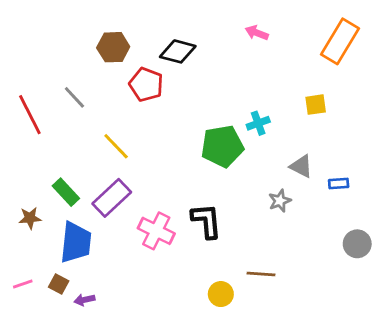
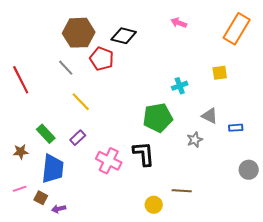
brown hexagon: (113, 47) -> (79, 33), size x1.4
gray line: (74, 97) -> (66, 68), moved
green pentagon: (222, 146) -> (158, 118), moved
purple rectangle: (112, 198) -> (78, 138), size x0.6
pink line: (23, 284) -> (20, 189), moved

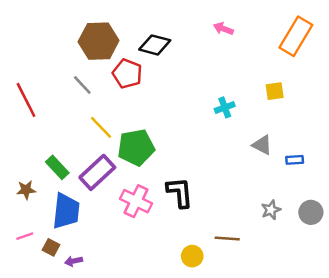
green pentagon: (158, 118) -> (136, 147), moved
purple rectangle: (78, 138) -> (97, 172), size x1.8
gray star: (195, 140) -> (271, 210), moved

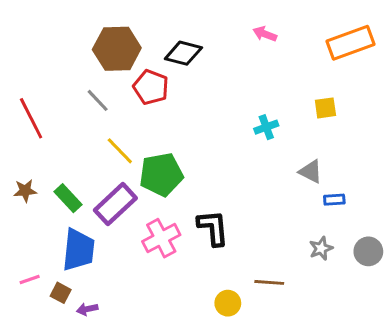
orange rectangle: (296, 36) -> (351, 43), turned 39
blue rectangle: (295, 160) -> (334, 200), moved
brown star: (26, 190) -> (25, 191), moved
pink cross: (136, 201) -> (161, 238), turned 36

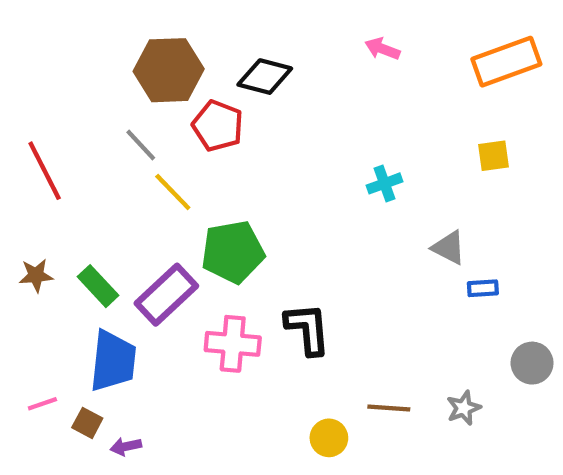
yellow square: (325, 108) -> (494, 156), moved
yellow line: (120, 151) -> (173, 192), moved
pink cross: (161, 238) -> (233, 344), turned 33
gray star: (321, 248) -> (464, 408), moved

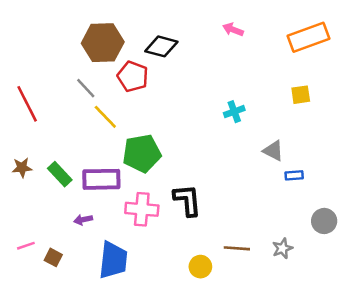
purple rectangle: (166, 295) -> (101, 179), turned 42
blue trapezoid: (113, 361) -> (113, 260), moved
purple arrow: (126, 446) -> (83, 220), moved

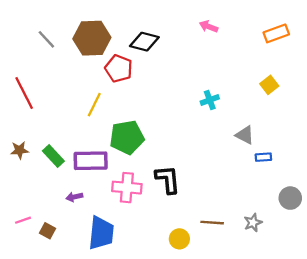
orange rectangle: (308, 37) -> (276, 33), size x0.7
gray line: (86, 88) -> (46, 39), moved
yellow square: (301, 95) -> (269, 85), turned -30
yellow line: (105, 117) -> (94, 105), turned 70

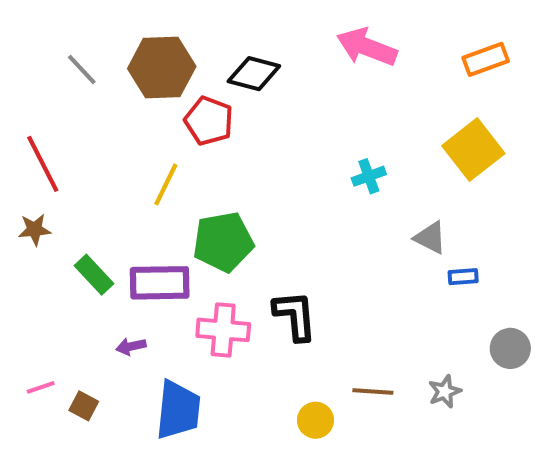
pink arrow: (209, 26) -> (367, 47), size x1.8
yellow square: (269, 85) -> (473, 150), size x1.8
brown star: (19, 150) -> (35, 229), moved

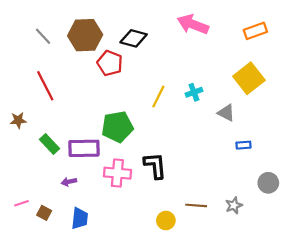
red line: (43, 164) -> (45, 86), moved
yellow line: (166, 184) -> (158, 97), moved
gray triangle: (430, 238) -> (226, 113), moved
blue trapezoid: (178, 410) -> (80, 218), moved, size x0.7

